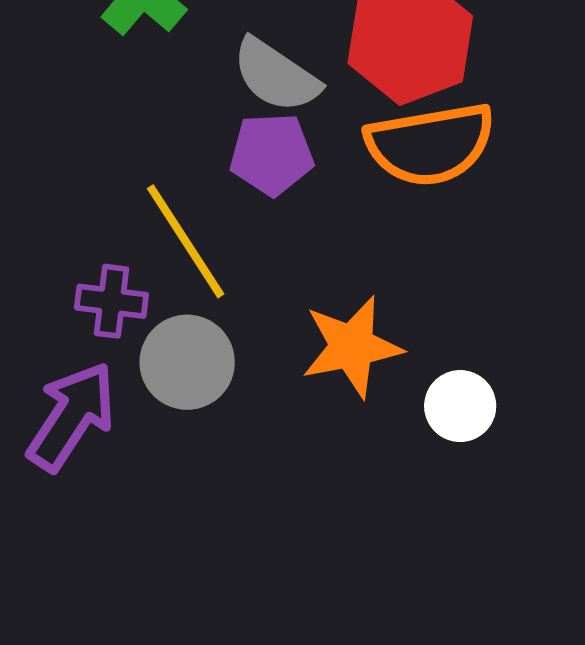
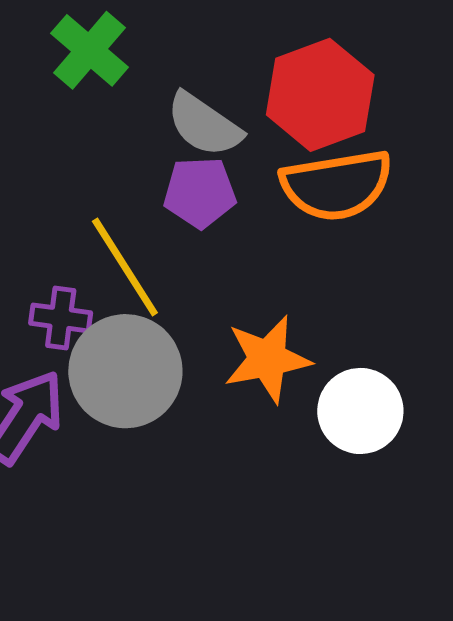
gray circle: (187, 362) -> (125, 371), size x1.4
white circle: (460, 406) -> (360, 411), size x1.4

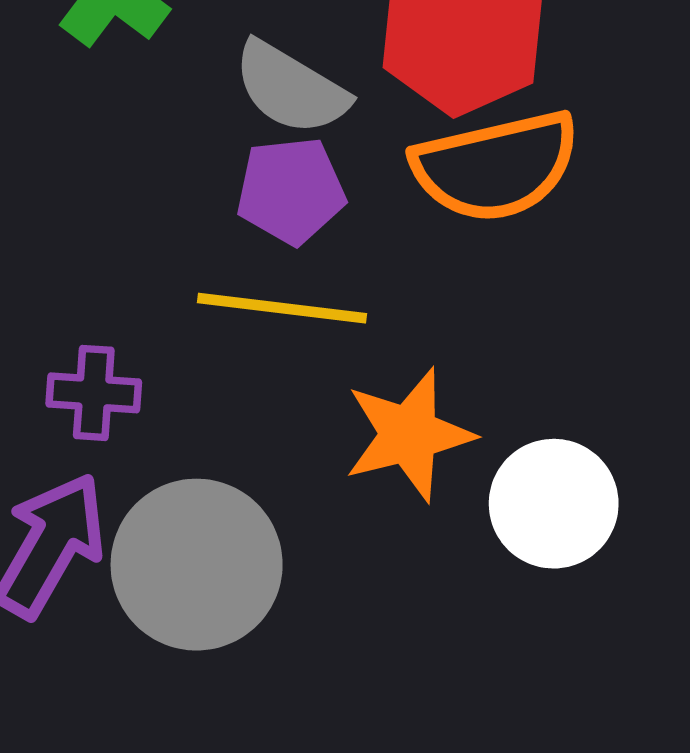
yellow line: (125, 267) -> (282, 308), moved, turned -47
gray circle: (125, 371) -> (197, 565), moved

